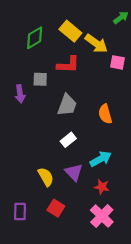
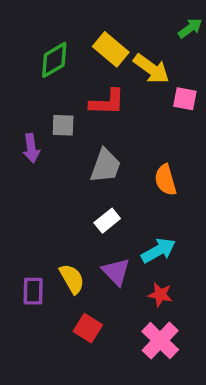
purple rectangle: (20, 212) -> (33, 291), moved

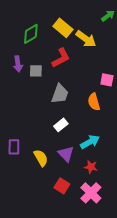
pink square: (185, 99) -> (107, 80), moved
red L-shape: (107, 102) -> (61, 58), turned -30
purple arrow: (31, 148) -> (18, 64), moved
purple rectangle: (33, 291) -> (14, 147), moved
red square: (88, 328) -> (62, 186), moved

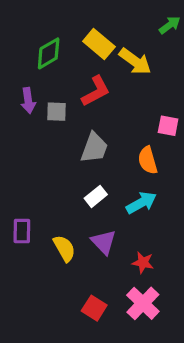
cyan arrow: (90, 142) -> (141, 203), moved
red square: (62, 186) -> (94, 308), moved

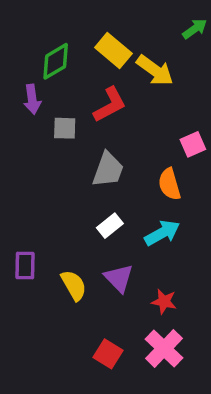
purple arrow: (28, 101) -> (32, 99), moved
pink square: (168, 126) -> (193, 144), turned -35

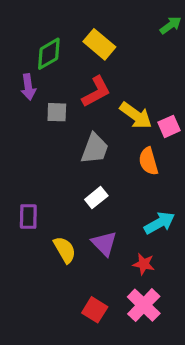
yellow arrow: (155, 70) -> (136, 115), moved
cyan arrow: (162, 233) -> (160, 223), moved
purple rectangle: (25, 265) -> (28, 217), moved

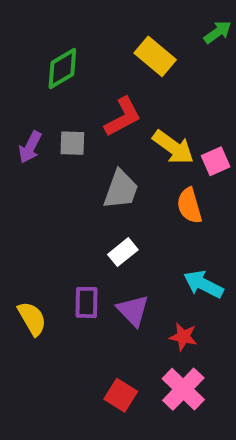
yellow rectangle: (99, 44) -> (155, 56), moved
purple arrow: (28, 87) -> (30, 147), moved, turned 35
purple rectangle: (28, 217) -> (87, 302), moved
cyan arrow: (160, 223) -> (203, 284), turned -124
yellow semicircle: (65, 250) -> (32, 319), moved

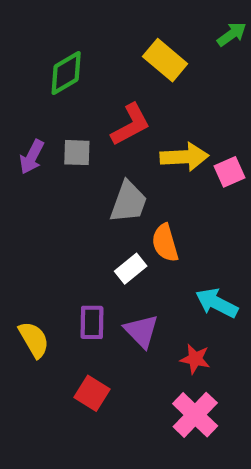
yellow arrow: (173, 147) -> (184, 157), turned -39
orange semicircle: (189, 206) -> (165, 243), moved
red square: (121, 395) -> (92, 393), moved

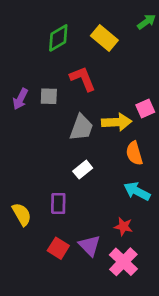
green diamond: (66, 73) -> (58, 38), moved
red L-shape: (131, 125) -> (83, 79), turned -84
yellow arrow: (184, 157) -> (117, 122), moved
orange semicircle: (165, 243) -> (134, 153), moved
purple triangle: (141, 331) -> (90, 246), moved

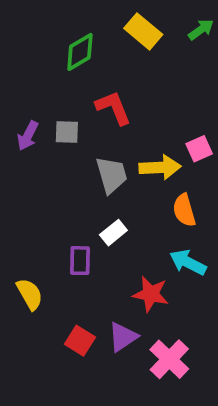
yellow rectangle: (104, 38) -> (143, 31), moved
gray trapezoid: (81, 127) -> (112, 175), turned -36
purple rectangle: (58, 203) -> (80, 261), moved
red star: (123, 227) -> (151, 294), moved, size x1.4
purple triangle: (90, 246) -> (123, 337), turned 40

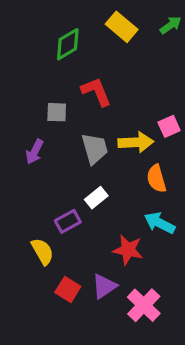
purple arrow: (28, 136) -> (35, 152), moved
purple rectangle: (80, 261) -> (68, 221), turned 60
yellow semicircle: (30, 294) -> (42, 251), moved

